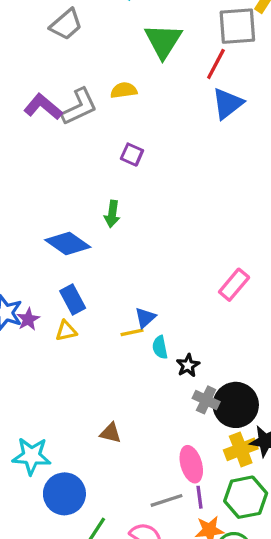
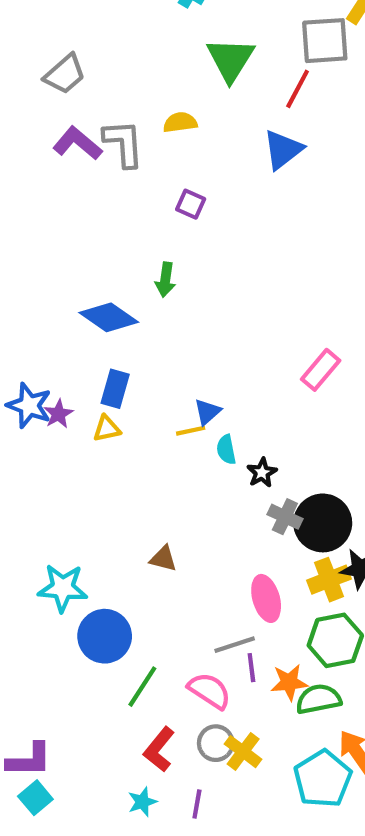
gray trapezoid: (66, 24) -> (65, 74), moved
blue triangle: (227, 104) -> (283, 150), moved
gray L-shape: (79, 107) -> (123, 143), turned -69
blue rectangle: (73, 300) -> (115, 389), turned 44
purple line: (199, 497) -> (251, 668), moved

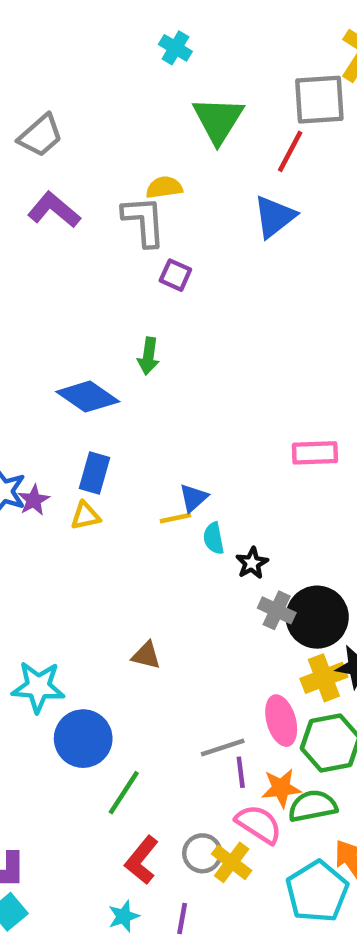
gray L-shape: (123, 143) -> (144, 221), moved
pink rectangle: (321, 370) -> (315, 453), turned 48
pink ellipse: (266, 598) -> (281, 721), moved
pink semicircle: (209, 691) -> (259, 824), moved

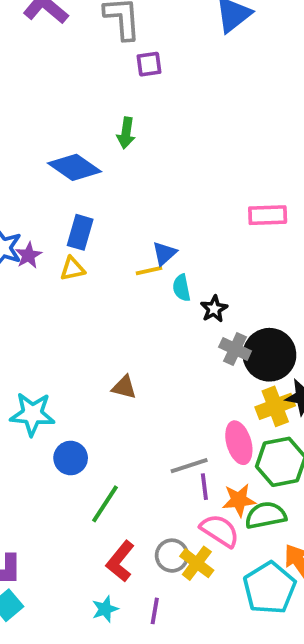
purple square: (175, 275) -> (149, 64), turned -32
blue circle: (83, 739) -> (71, 458), size x0.7

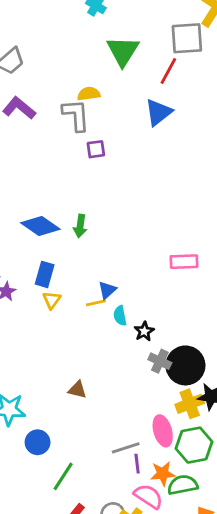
green arrow: (126, 133) -> (80, 226), moved
yellow triangle: (73, 269) -> (52, 300), moved, turned -42

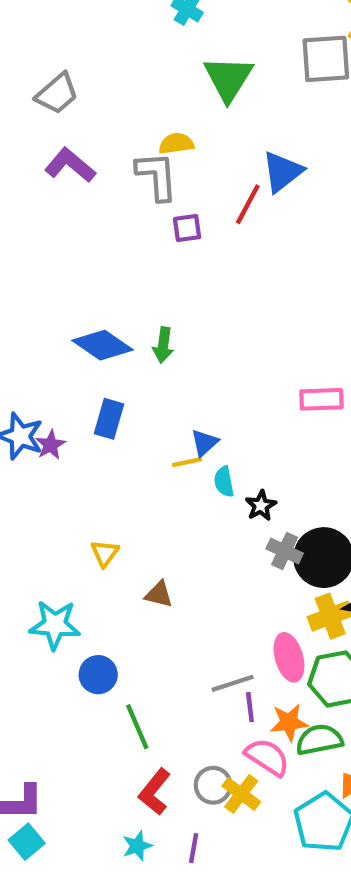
red line: (168, 71) -> (248, 204), moved
yellow triangle: (52, 300) -> (105, 553), moved
green line: (63, 476) -> (137, 727), turned -56

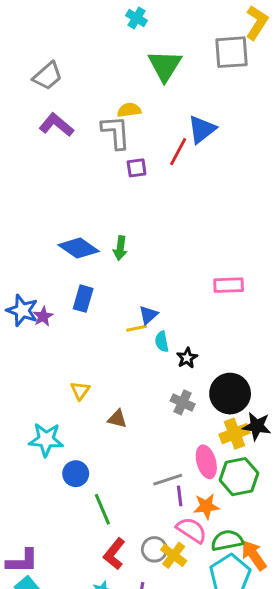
gray cross: (285, 551) -> (183, 402), moved
green semicircle: (319, 740) -> (227, 540), moved

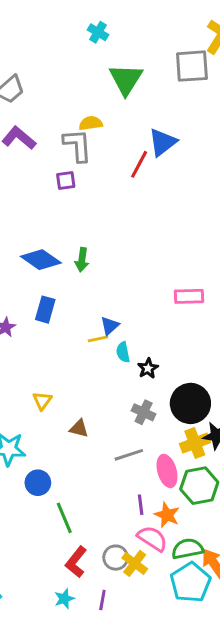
purple square: (137, 168) -> (66, 180), moved
gray line: (168, 480) -> (129, 455), moved
orange star: (206, 506) -> (167, 515), turned 30

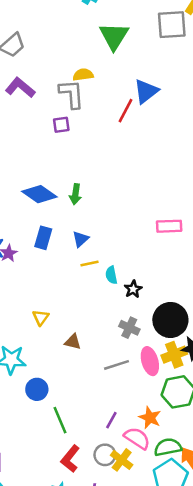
blue triangle: (110, 326) -> (81, 239), moved
pink ellipse: (167, 471) -> (150, 361), moved
purple line: (141, 505) -> (111, 420), moved, turned 36

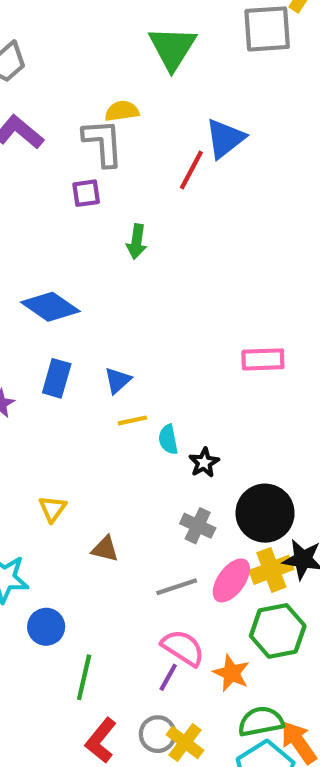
green arrow: (75, 194) -> (137, 242), moved
pink ellipse: (150, 361) -> (231, 580), turned 52
green line: (60, 420) -> (84, 677), turned 36
pink semicircle: (137, 438) -> (183, 648), moved

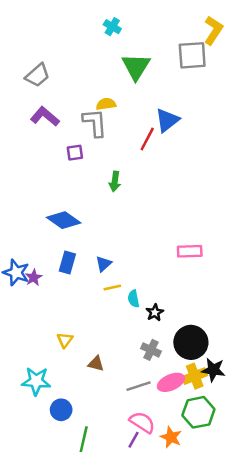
purple square: (86, 193) -> (75, 153), moved
pink ellipse: (231, 580) -> (171, 382), turned 30

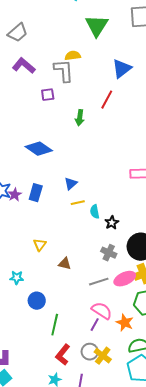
red line: (147, 139) -> (107, 100), moved
blue rectangle: (67, 263) -> (36, 193), moved
cyan star: (36, 381) -> (17, 278), size x0.6

